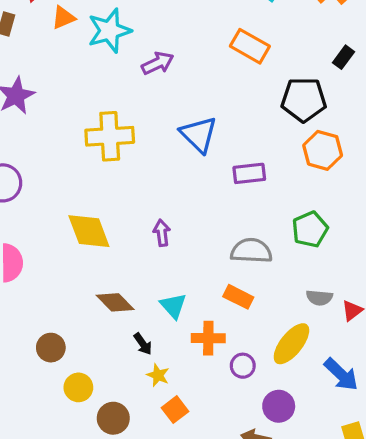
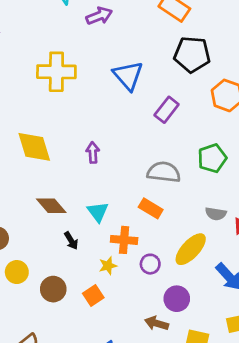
black pentagon: (304, 100) -> (192, 54), moved
purple rectangle: (249, 173) -> (167, 110), turned -50
yellow star: (158, 375) -> (108, 266), moved, turned 30
brown circle: (113, 418) -> (53, 289), moved

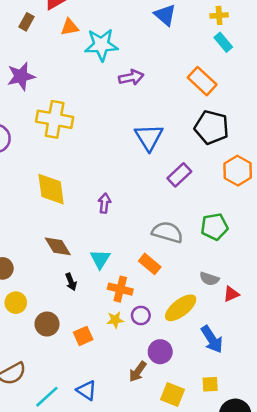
yellow cross: (56, 72) -> (55, 119), moved
yellow star: (108, 266) -> (115, 320), moved
brown arrow: (157, 323) -> (138, 372), turned -80

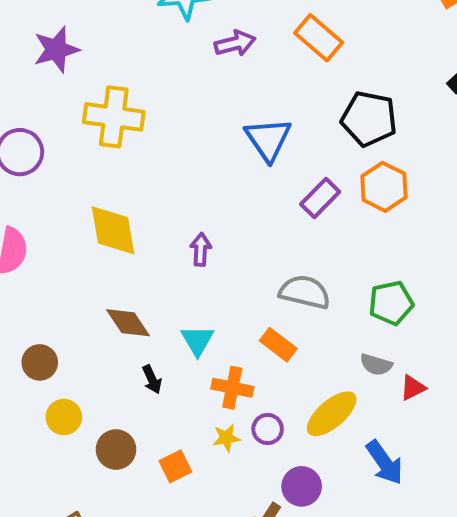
orange rectangle: (202, 81) -> (319, 38), moved
orange hexagon: (238, 171) -> (384, 187), moved
green pentagon: (214, 227) -> (391, 303), moved

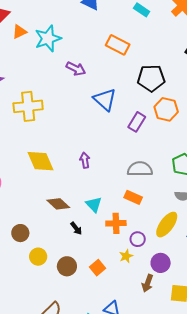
purple arrow: (235, 43) -> (76, 69), moved, turned 54
yellow star: (226, 438) -> (126, 256), moved

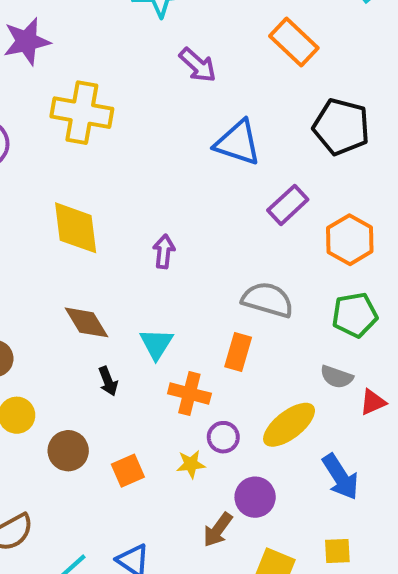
blue triangle: (105, 100) -> (238, 143), turned -40
orange hexagon: (166, 109) -> (350, 240), moved
orange rectangle: (133, 197) -> (238, 352), turned 66

